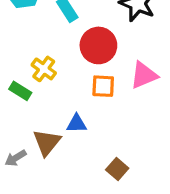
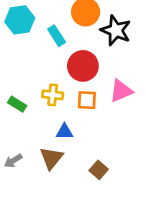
yellow cross: (44, 69) -> (53, 95), moved, turned -30
brown triangle: (47, 142) -> (51, 158), moved

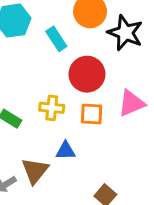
brown triangle: (51, 158) -> (35, 171), moved

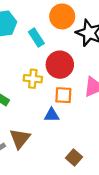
yellow cross: (52, 108) -> (33, 79), moved
blue triangle: (66, 151) -> (52, 115), moved

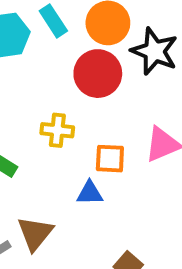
cyan rectangle: (36, 38) -> (53, 21), moved
red circle: (60, 65) -> (98, 74), moved

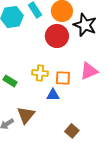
yellow cross: (57, 130) -> (40, 73), moved

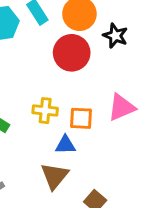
black star: (85, 25) -> (115, 36), size x0.7
brown triangle: (26, 115) -> (54, 176), moved

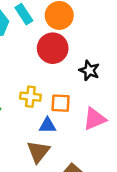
black star: (115, 36) -> (89, 70), moved
pink triangle: (122, 107) -> (95, 119), moved

